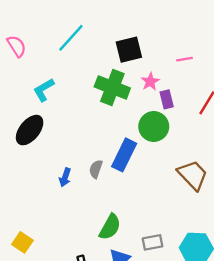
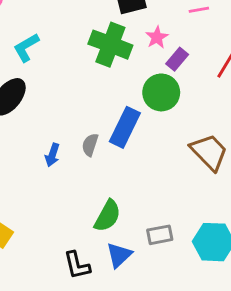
purple rectangle: (167, 99) -> (177, 59), turned 54

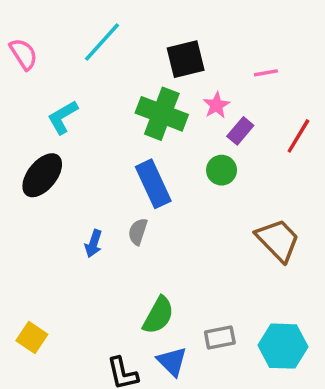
green circle: (161, 92) -> (222, 170), size x0.7
blue rectangle: (125, 127) -> (153, 184), moved, turned -51
blue triangle: (119, 255) -> (172, 361), turned -32

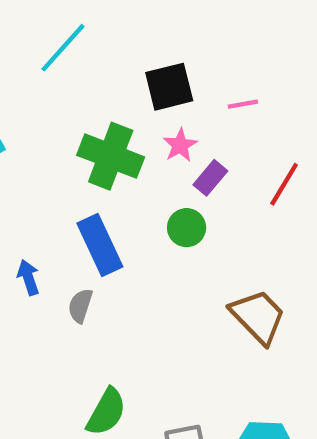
cyan line: (102, 42) -> (63, 48), moved
black square: (186, 59) -> (169, 87), moved
blue arrow: (93, 244) -> (28, 277), moved, turned 144

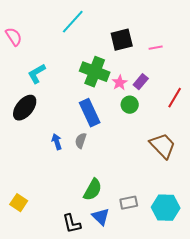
pink star: (180, 145) -> (120, 83), moved
red line: (284, 184) -> (175, 98), moved
blue arrow: (28, 277) -> (57, 142), moved

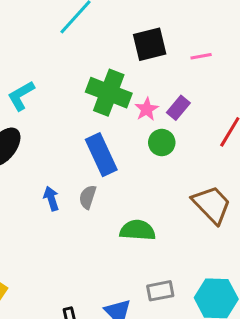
green semicircle: (93, 190) -> (138, 230), moved, turned -115

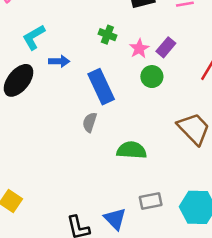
green cross: (109, 93) -> (107, 35), size x0.5
blue arrow: (51, 199) -> (59, 61), moved, turned 108

